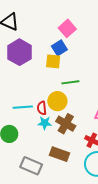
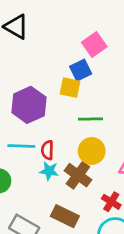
purple hexagon: (20, 52) -> (29, 105), moved
yellow circle: (57, 101) -> (92, 151), moved

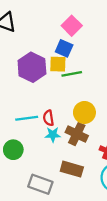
blue square: (81, 70) -> (64, 48), turned -30
purple hexagon: (29, 105) -> (32, 67), moved
green line: (91, 119) -> (72, 74), moved

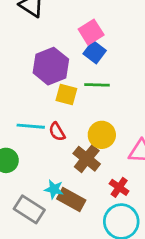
pink square: (72, 26) -> (91, 32), moved
yellow square: (58, 64) -> (66, 95), moved
red semicircle: (48, 118) -> (57, 132), turned -35
cyan star: (53, 135) -> (54, 189), moved

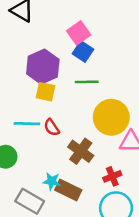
yellow square: (66, 95) -> (46, 92), moved
yellow circle: (102, 135) -> (111, 117), moved, size x1.4
red cross: (119, 187) -> (112, 176), turned 36

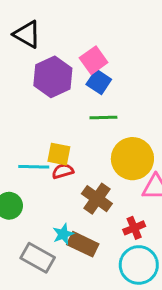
purple hexagon: (43, 67) -> (53, 77), moved
yellow square: (46, 92) -> (59, 154), moved
red semicircle: (52, 127) -> (63, 171), turned 108
cyan star: (52, 181) -> (63, 234), turned -30

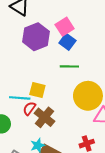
red semicircle: (63, 171) -> (29, 108), moved, turned -40
brown cross: (97, 199) -> (44, 117), moved

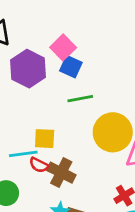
red semicircle: (29, 108) -> (39, 165), turned -88

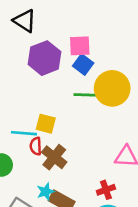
pink square: (63, 47) -> (80, 46), turned 30
yellow circle: (113, 132) -> (112, 88), moved
red semicircle: (39, 165) -> (36, 146), turned 48

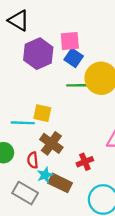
red semicircle: (36, 146) -> (33, 160), moved
red cross: (106, 190) -> (85, 162), moved

